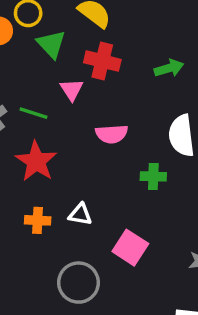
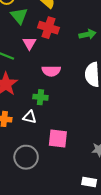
green cross: (153, 176) -> (40, 97), moved
pink square: (130, 248) -> (58, 139), turned -30

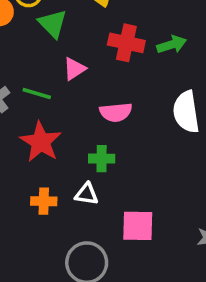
red cross: (49, 28) -> (126, 43), moved
pink triangle: (29, 43) -> (74, 69), turned 32

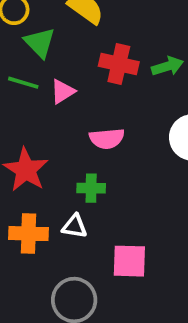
green line: (37, 94) -> (23, 83), moved
orange cross: (44, 201) -> (29, 234), size x1.4

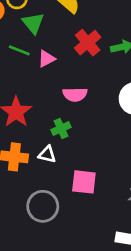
red cross: (119, 64) -> (88, 43), turned 32
green cross: (91, 188) -> (61, 129), turned -30

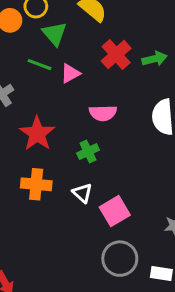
white triangle: (47, 154) -> (82, 193), moved, turned 30
pink square: (84, 182) -> (115, 211), turned -36
gray circle: (43, 206) -> (120, 259), moved

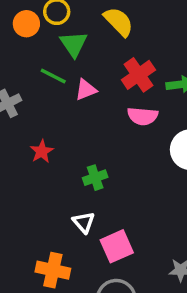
pink semicircle: (103, 113) -> (143, 116), moved
red star: (37, 134) -> (42, 151), size x0.6
orange cross: (36, 184) -> (53, 270), moved

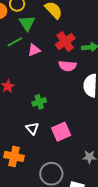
green line: (53, 76) -> (15, 42), turned -56
pink square: (117, 246) -> (61, 132), moved

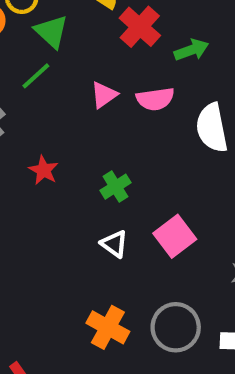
red cross: (65, 41) -> (140, 27), moved
pink triangle: (34, 50) -> (104, 95), moved
orange cross: (14, 156) -> (108, 327), moved, turned 30

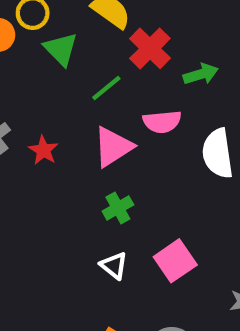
green line: (36, 76) -> (106, 88), moved
pink triangle: (104, 95) -> (113, 147), moved, size x1.5
red star: (44, 170) -> (43, 150), moved

